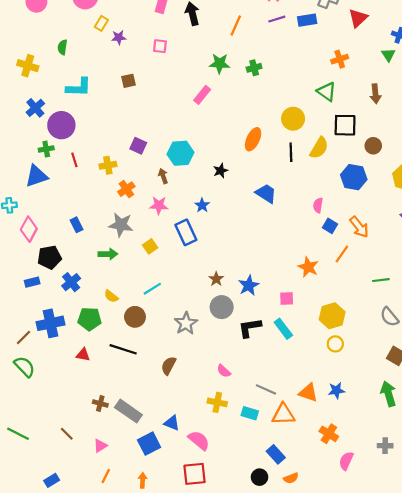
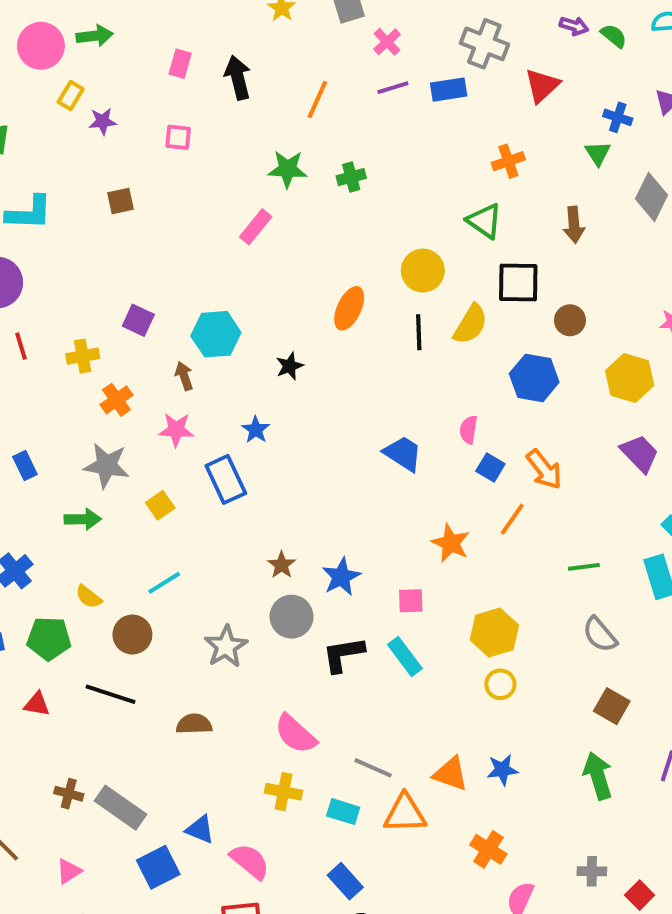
blue trapezoid: (266, 193) -> (403, 454), moved
brown semicircle: (169, 366) -> (194, 724), turned 60
pink semicircle: (224, 371) -> (295, 734), size x1.6
blue rectangle: (276, 454) -> (345, 881), moved

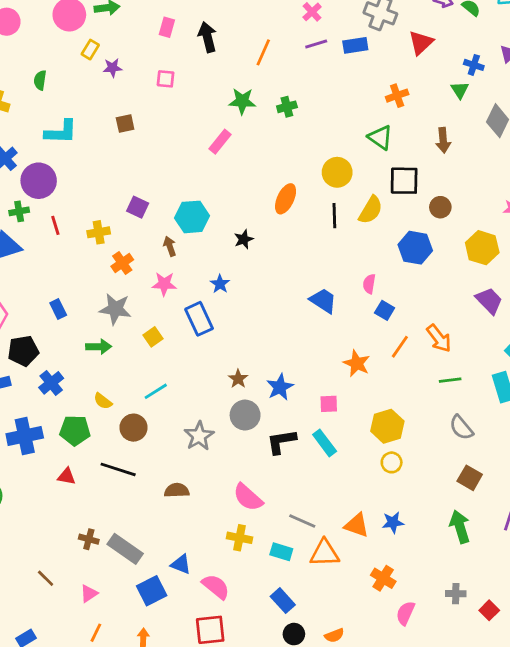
orange arrow: (544, 469) -> (439, 338), moved

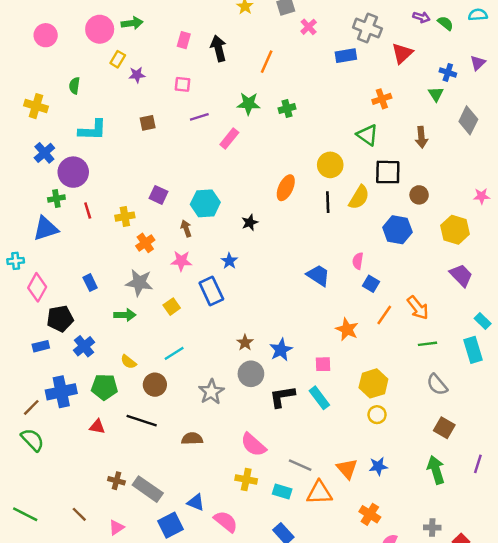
purple line: (316, 44) -> (199, 117), moved
orange triangle: (357, 525) -> (347, 469), turned 30

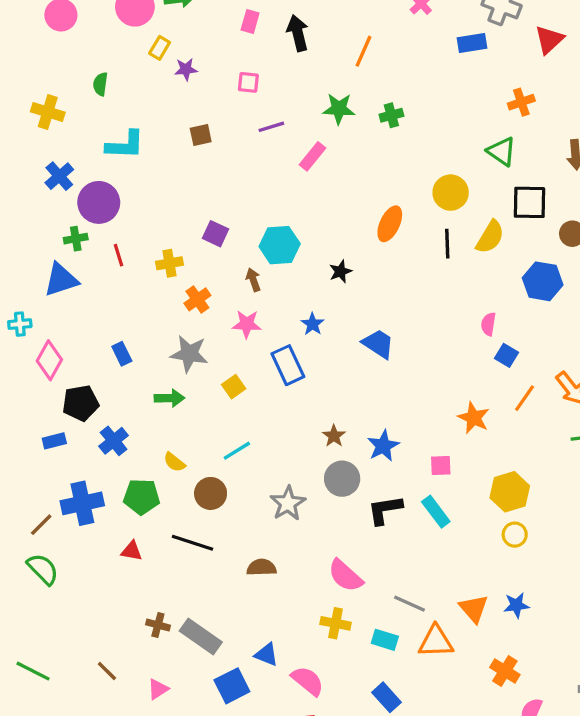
blue trapezoid: (318, 275) -> (378, 344), moved

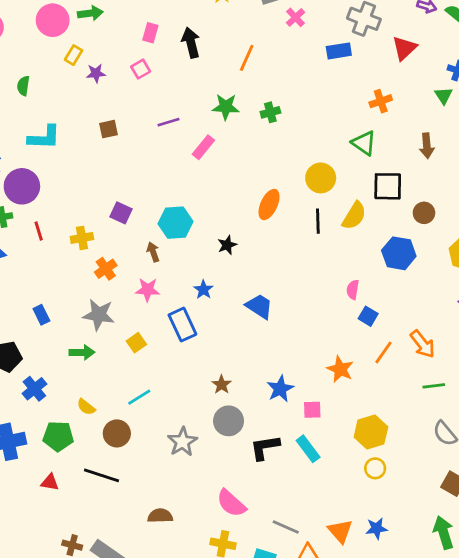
pink square: (248, 82) -> (141, 69), moved, turned -36
blue star: (383, 446) -> (280, 389), moved
brown semicircle: (262, 567) -> (160, 516), moved

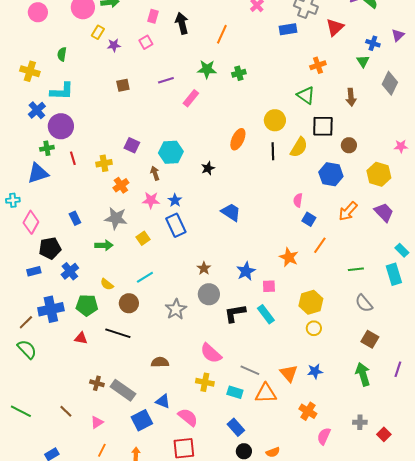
cyan L-shape: (44, 137) -> (62, 91), moved
blue star: (203, 290) -> (175, 200), moved
orange arrow: (423, 344) -> (348, 211), moved, turned 80

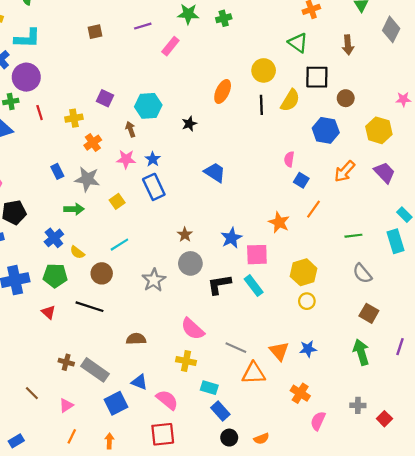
blue rectangle: (75, 218) -> (57, 171), moved
blue cross: (70, 271) -> (54, 238), moved
pink square: (269, 286) -> (257, 255), size x1.5
red triangle: (81, 338) -> (48, 312), turned 32
cyan rectangle: (235, 392) -> (209, 388), moved

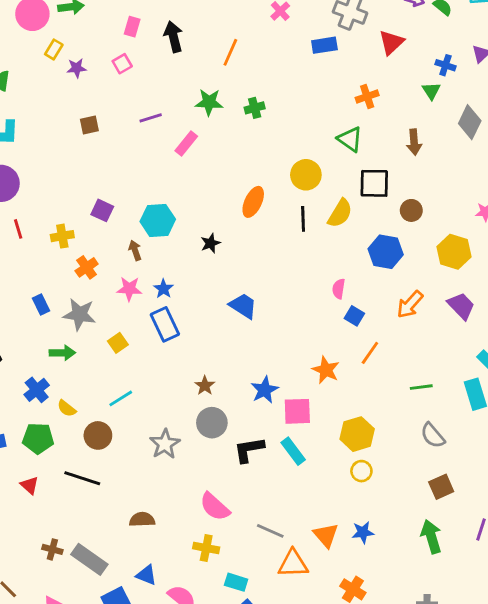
brown square: (369, 313) -> (441, 487), turned 36

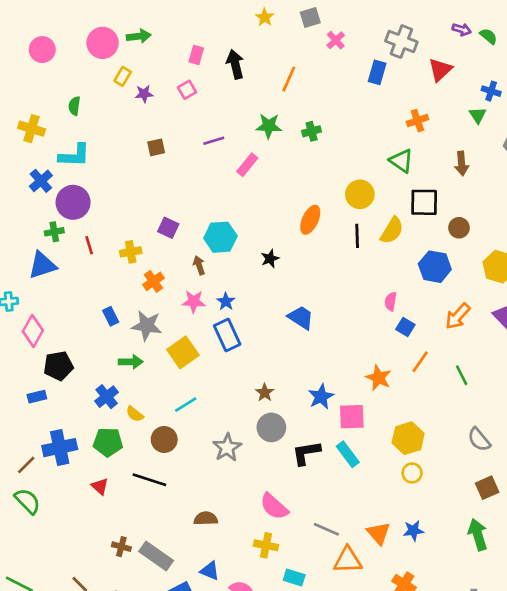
blue rectangle: (324, 45) -> (377, 72), turned -65
yellow square: (118, 343) -> (183, 352), size x1.6
green line: (421, 387) -> (462, 375), moved, turned 70

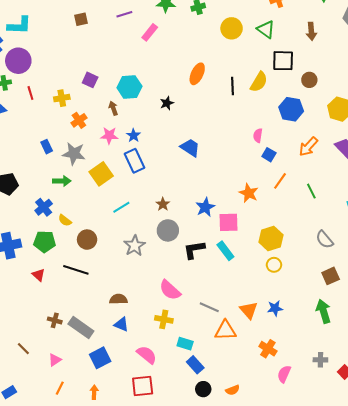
yellow circle: (360, 194) -> (232, 28), moved
cyan line: (186, 405) -> (121, 207), moved
blue triangle: (210, 571) -> (121, 324), moved

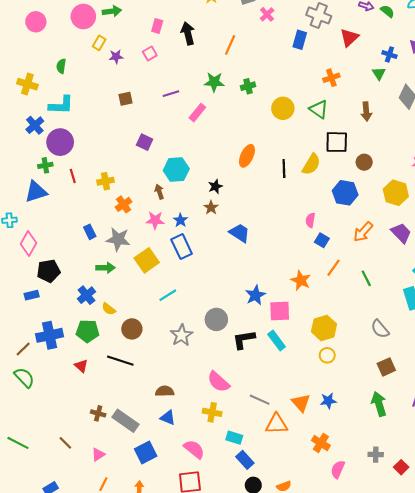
purple square: (90, 80) -> (145, 142), moved
brown star: (163, 204) -> (211, 208), moved

